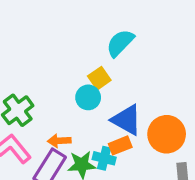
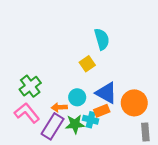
cyan semicircle: (120, 43) -> (102, 39), turned 120
cyan circle: (88, 97) -> (77, 97), moved

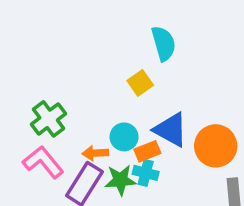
orange rectangle: (102, 111) -> (147, 151), moved

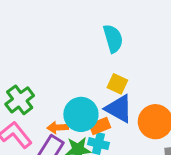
yellow square: (140, 83) -> (117, 84), moved, turned -30
cyan circle: (124, 137) -> (81, 114), size x1.5

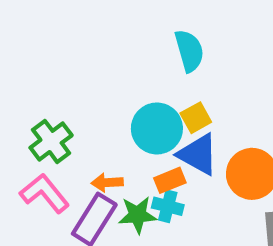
yellow square: (117, 84) -> (196, 118), turned 36
cyan circle: (81, 114) -> (157, 128), moved

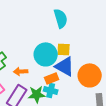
yellow square: (196, 118) -> (64, 49), turned 32
orange arrow: (107, 182) -> (21, 71), moved

